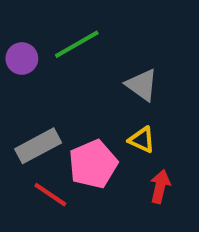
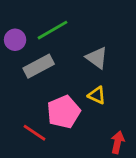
gray rectangle: (38, 146) -> (39, 66), moved
red arrow: (160, 187) -> (118, 142), moved

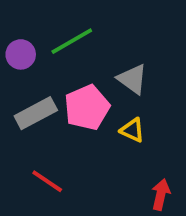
gray rectangle: (39, 66) -> (36, 113), moved
pink pentagon: (64, 112) -> (87, 107), moved

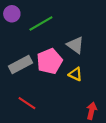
purple circle: (21, 54) -> (12, 14), moved

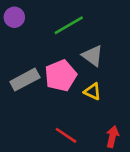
green line: (41, 23) -> (69, 25), moved
red line: (27, 103) -> (66, 135), moved

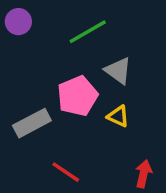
gray rectangle: (25, 80) -> (32, 123), moved
red line: (66, 135) -> (66, 172), moved

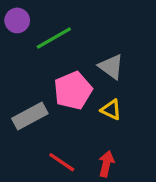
green line: (88, 32) -> (54, 38), moved
red arrow: (144, 174) -> (106, 164), moved

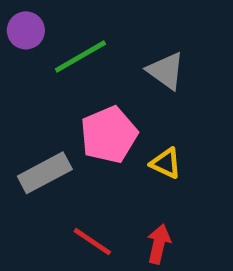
gray triangle: (111, 67) -> (166, 71), moved

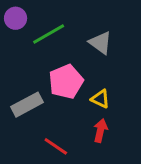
red arrow: (159, 244) -> (100, 131), moved

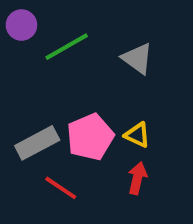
pink pentagon: (66, 82) -> (90, 137), moved
red line: (56, 146) -> (61, 188), moved

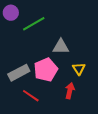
gray triangle: (137, 58) -> (61, 47), moved, turned -36
yellow triangle: (137, 135) -> (79, 69), moved, turned 32

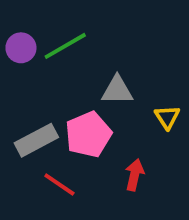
purple circle: (11, 13) -> (21, 48), moved
yellow triangle: (79, 69) -> (167, 117), moved

